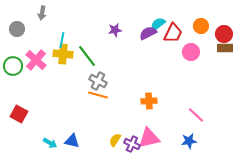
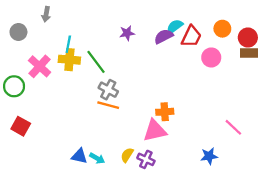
green circle: (13, 66) -> (14, 86), moved
pink line: (196, 115) -> (233, 127), moved
pink triangle: (149, 138) -> (155, 131), moved
cyan arrow: (50, 143) -> (97, 158), moved

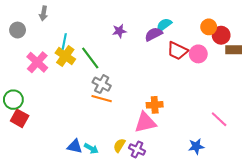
red trapezoid: (191, 36) -> (178, 51), moved, turned 90
red circle: (248, 38) -> (221, 35), moved
yellow cross: (69, 60) -> (65, 56), turned 30
green circle: (14, 86) -> (13, 100), moved

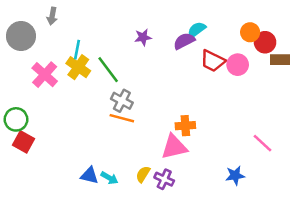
gray circle: (18, 30) -> (21, 36), size x1.5

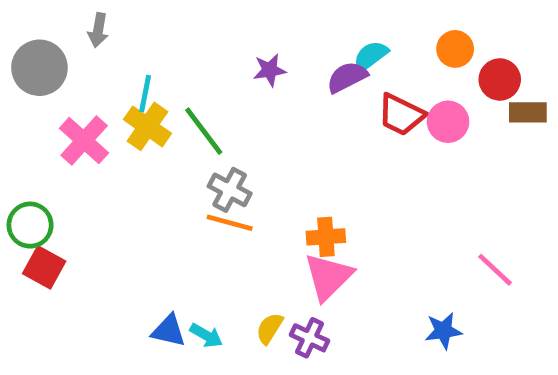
orange circle: (250, 32) -> (455, 49), moved
orange cross: (185, 126) -> (326, 237), moved
pink triangle: (174, 147) -> (328, 277), turned -32

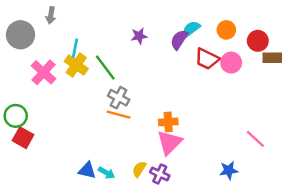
orange circle: (455, 49) -> (226, 30), moved
purple semicircle: (347, 77) -> (179, 40), turned -30

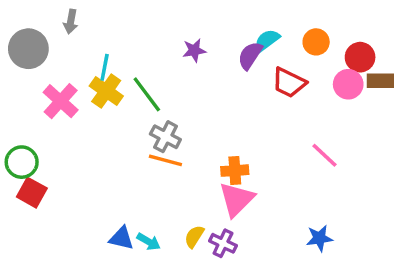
pink circle: (231, 63) -> (348, 84), moved
pink line: (255, 139) -> (325, 155), moved

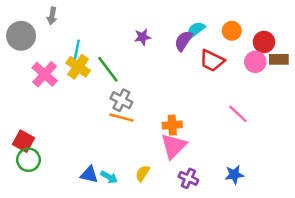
green circle: (22, 162) -> (29, 160), moved
purple cross: (223, 243) -> (188, 178), moved

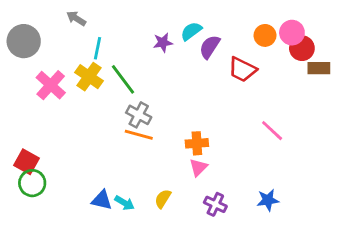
gray arrow: (52, 16) -> (76, 18), moved, turned 112
cyan semicircle: (196, 30) -> (191, 31), moved
cyan line: (77, 49) -> (98, 48), moved
pink circle: (255, 62) -> (292, 33), moved
pink triangle: (174, 146) -> (198, 167), size x0.6

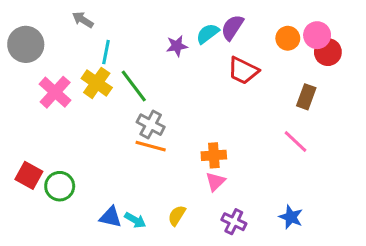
purple semicircle: (210, 47) -> (232, 27), moved
brown rectangle: (319, 68) -> (306, 97), moved, turned -70
red trapezoid: (242, 69) -> (243, 71), moved
green circle: (32, 183) -> (60, 186), moved
blue star: (268, 200) -> (291, 217), turned 30

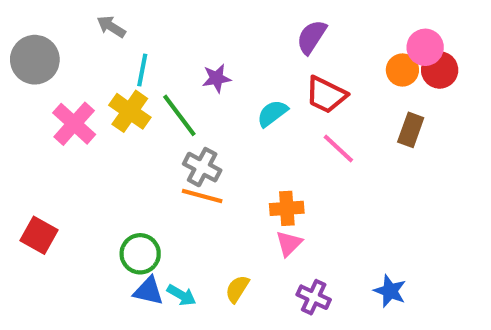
cyan semicircle: (208, 34) -> (272, 113), moved
orange circle: (288, 38) -> (402, 70), moved
purple star: (177, 46) -> (217, 78), moved
pink line: (296, 141) -> (338, 148), moved
green circle: (60, 186) -> (140, 254), moved

